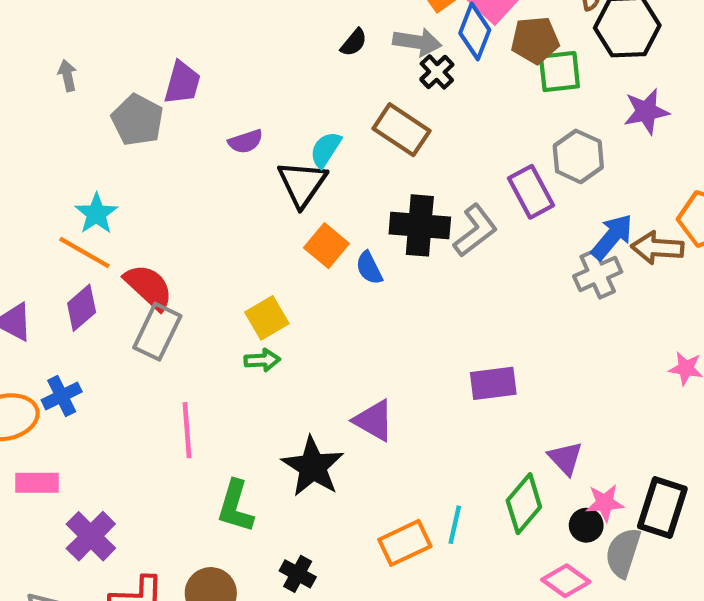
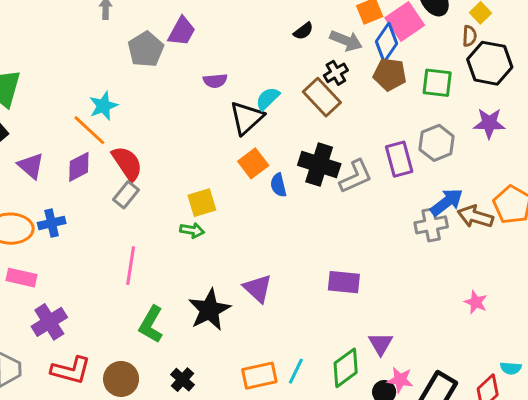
brown pentagon: (535, 40) -> (390, 74), moved
black cross: (437, 72) -> (336, 73), moved
gray rectangle: (157, 332) -> (126, 195), size x0.7

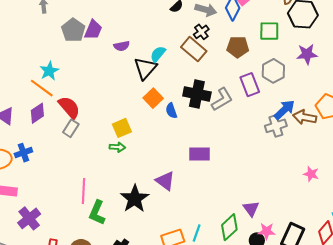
purple trapezoid: (182, 31) -> (93, 30), moved
brown pentagon: (390, 74) -> (238, 47), moved
pink line: (131, 266) -> (83, 191), moved
purple rectangle: (344, 282) -> (200, 154), moved

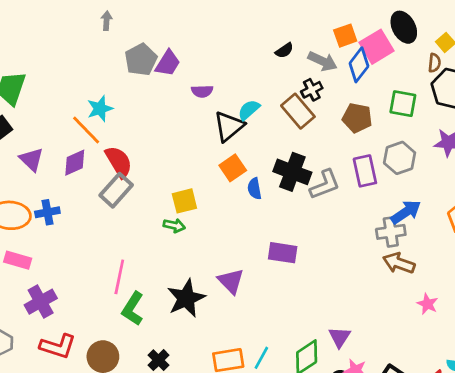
brown arrow: (305, 117) -> (399, 263), moved
gray rectangle: (71, 128) -> (116, 190), size x1.4

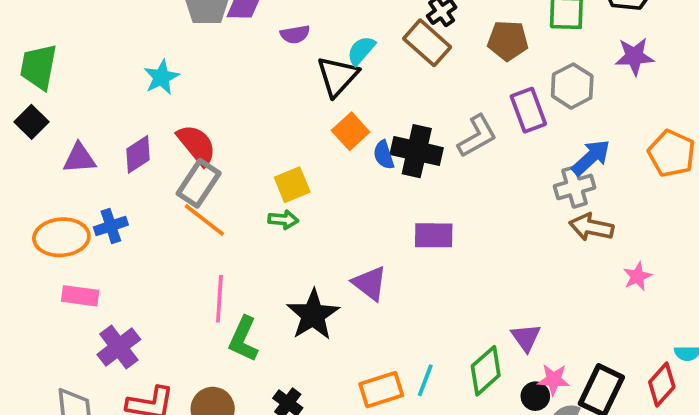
orange line: (86, 130) -> (204, 220), moved
purple triangle: (31, 159) -> (79, 158), turned -40
black cross: (292, 172) -> (417, 151), moved
pink star: (427, 304) -> (637, 276), turned 30

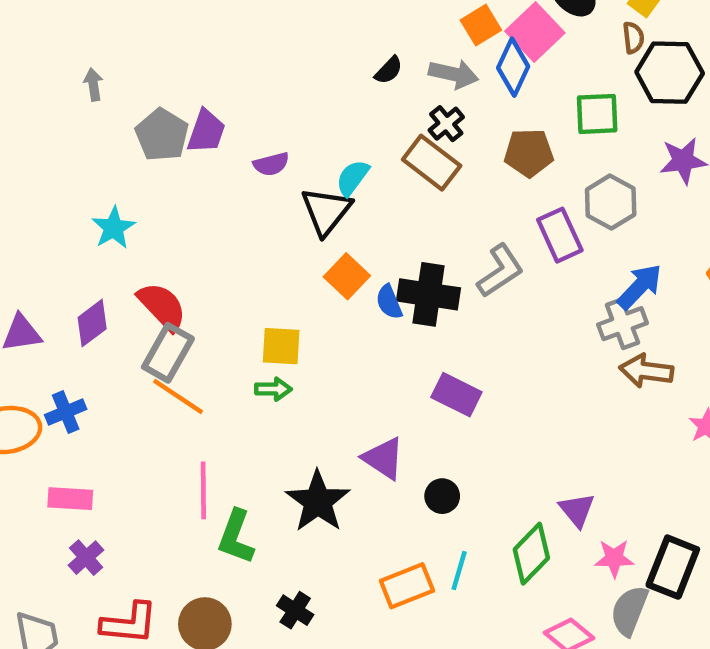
yellow square: (292, 185) -> (281, 346), turned 30
purple rectangle: (434, 235) -> (456, 395), turned 30
pink rectangle: (80, 296) -> (70, 499), moved
purple cross: (119, 347) -> (86, 558), size x0.7
black circle: (535, 396) -> (442, 496), moved

